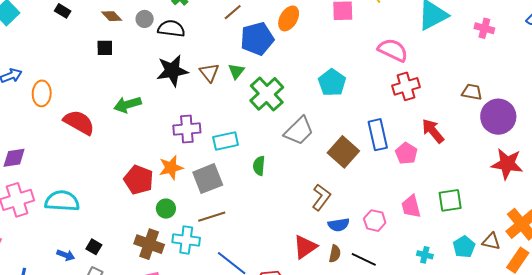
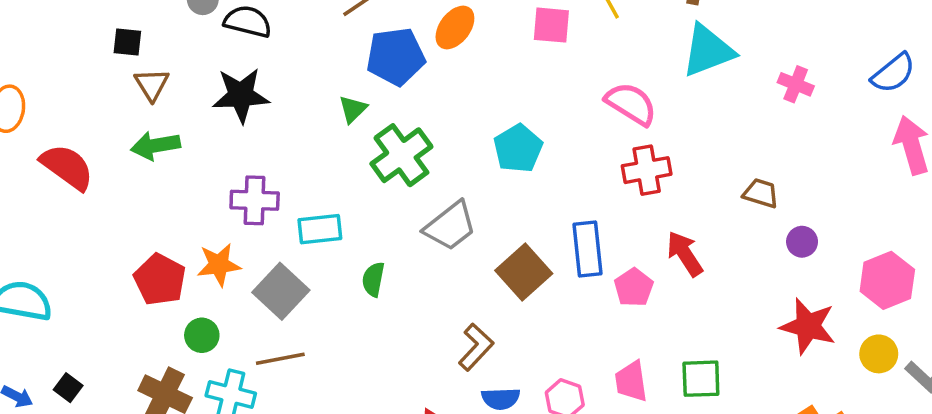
brown triangle: (209, 73) -> (152, 84), moved
purple circle: (498, 117) -> (802, 242), size x0.5
gray square: (208, 179) -> (281, 291), turned -32

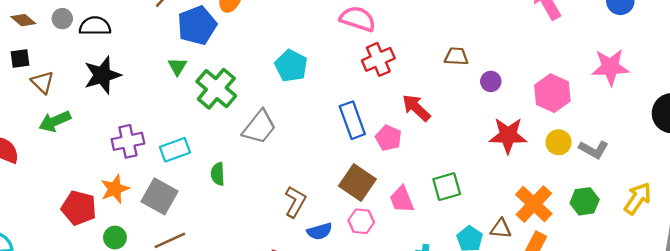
brown square: (524, 272) -> (357, 183), moved

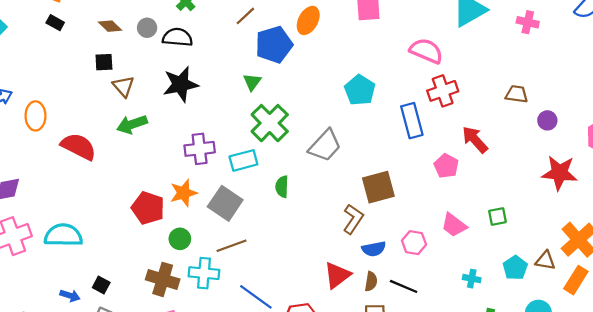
green cross: (216, 89) -> (270, 123), moved
blue rectangle: (352, 120) -> (412, 121), moved
brown square: (357, 183) -> (378, 187), moved, turned 36
green square: (447, 187) -> (498, 216), size x0.7
pink trapezoid: (402, 199) -> (454, 225), turned -36

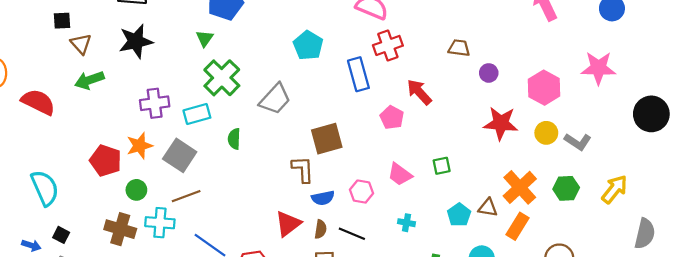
brown L-shape: (353, 219) -> (303, 169), turned -36
cyan semicircle: (63, 235) -> (45, 188), moved, turned 66
cyan cross: (472, 279) -> (406, 223), moved

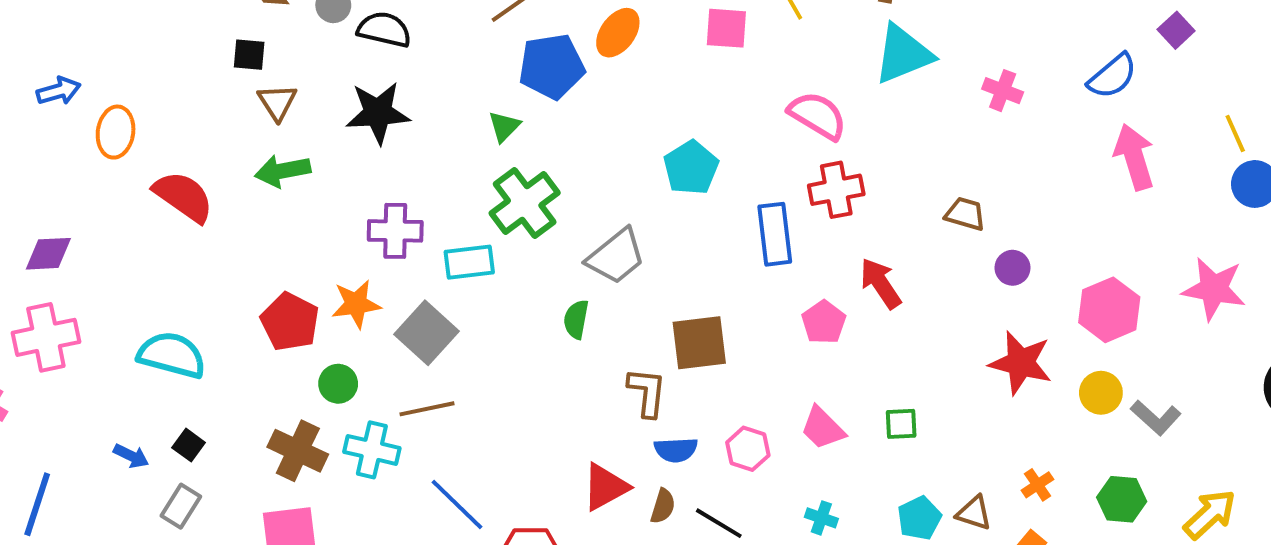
green semicircle: (234, 139) -> (576, 319), moved
orange cross: (520, 187) -> (1037, 485), size x0.5
cyan semicircle: (45, 188) -> (172, 355), turned -60

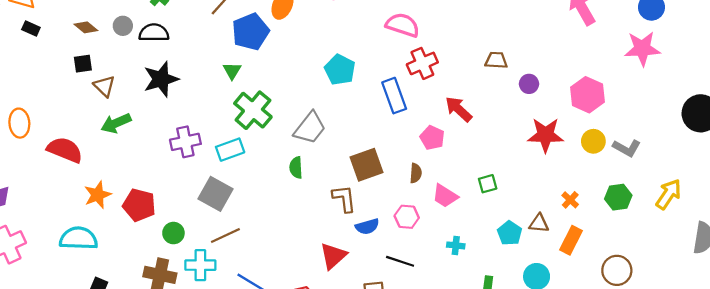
pink star: (1214, 289) -> (642, 49), moved
orange star: (356, 304) -> (98, 195), moved
brown semicircle: (663, 506) -> (416, 173), moved

